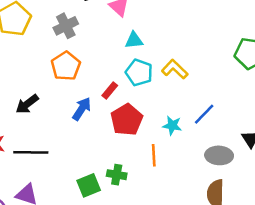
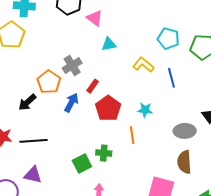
gray cross: (66, 26) -> (72, 66), moved
orange pentagon: (66, 66) -> (49, 82), moved
cyan pentagon: (139, 72) -> (168, 38), moved
blue line: (204, 114) -> (171, 78), moved, turned -54

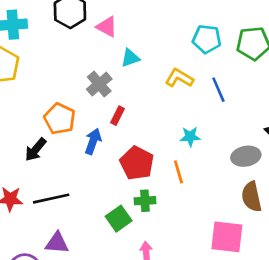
gray cross: (72, 66) -> (99, 84), moved
red pentagon: (108, 108) -> (137, 163), moved

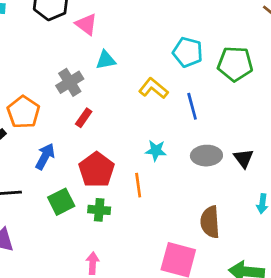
blue arrow: (93, 141) -> (45, 156), moved
gray ellipse: (246, 156) -> (206, 156), moved
green square: (119, 219) -> (61, 202), moved

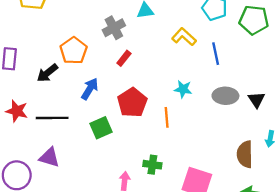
green cross: (99, 210) -> (152, 165), moved
brown semicircle: (210, 222) -> (245, 154), moved

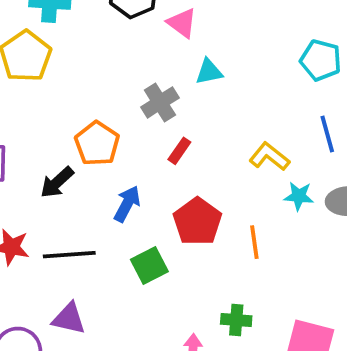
yellow L-shape: (184, 37) -> (269, 157), moved
cyan star: (183, 89) -> (299, 196), moved

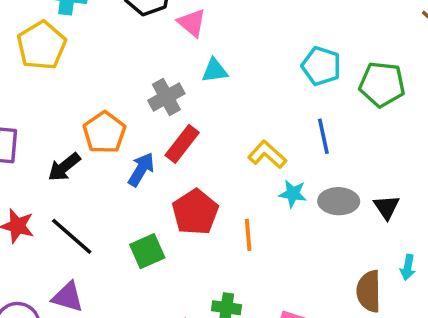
red rectangle: (179, 151) -> (182, 144), size x1.5
blue arrow: (127, 204) -> (141, 169), moved
black line: (69, 255) -> (72, 236), turned 42

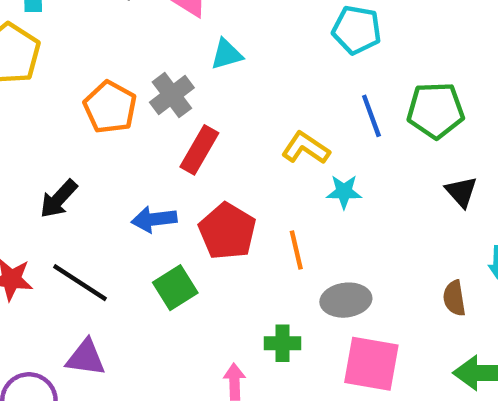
green pentagon: (382, 84) -> (436, 110), moved
orange pentagon: (104, 132) -> (110, 107), moved
blue arrow: (141, 169) -> (154, 219), moved, turned -120
gray ellipse: (339, 201) -> (346, 300), moved
brown semicircle: (369, 291) -> (454, 298), size x0.7

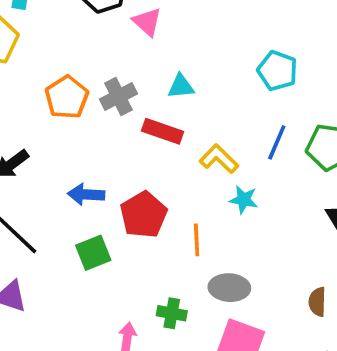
cyan triangle: (227, 54) -> (181, 86), moved
blue line: (371, 116) -> (277, 142), turned 33
red rectangle: (199, 150) -> (163, 131), moved, turned 69

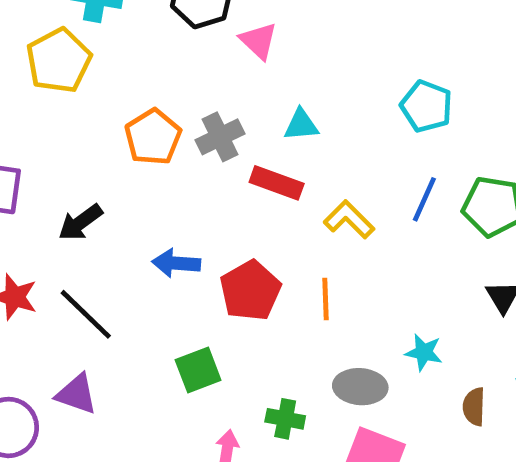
cyan star: (244, 200) -> (424, 352), moved
orange line: (197, 240) -> (325, 299), moved
green square: (93, 253) -> (198, 370), moved

